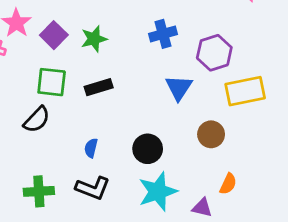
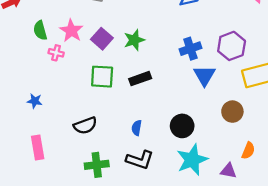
blue cross: (163, 34) -> (190, 49), moved
black semicircle: (37, 120) -> (85, 126), moved, turned 30

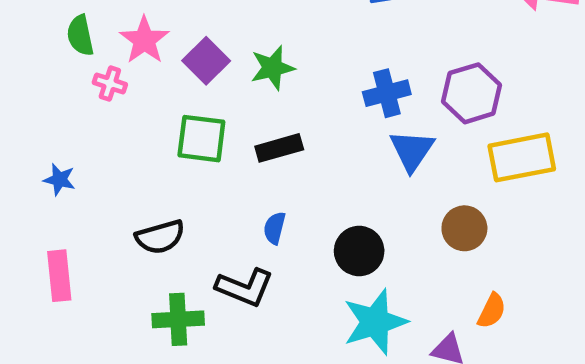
blue semicircle: (137, 128) -> (274, 228), moved
black L-shape: (140, 160) -> (245, 287), moved

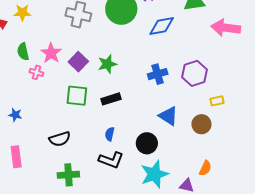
blue triangle: (412, 150) -> (168, 116), moved, turned -30
yellow rectangle: (522, 157) -> (217, 101), size x0.5
brown circle: (464, 228) -> (201, 124), moved
black L-shape: (245, 287) -> (111, 160), moved

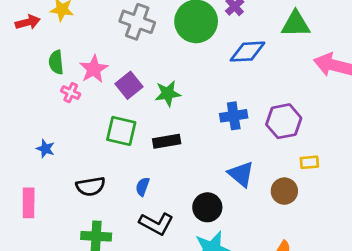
blue star: (15, 115) -> (45, 149), moved
blue semicircle: (110, 134) -> (143, 187), moved

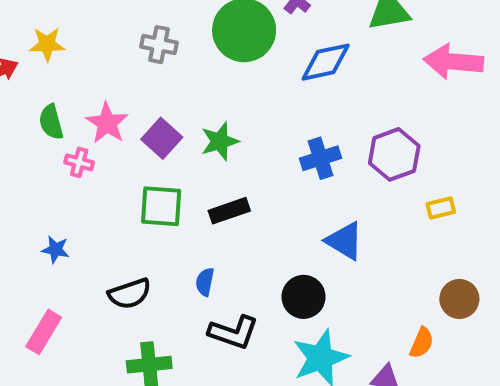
gray cross: (137, 22) -> (159, 45), size x0.7
brown circle: (284, 191) -> (459, 299), moved
pink rectangle: (29, 203) -> (44, 332), turned 40

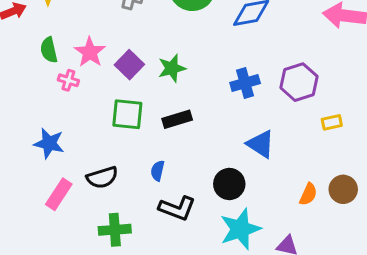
blue star: (56, 250) -> (49, 143), size x1.5
pink rectangle: (44, 332) -> (59, 194), moved
orange semicircle: (422, 343) -> (308, 194), moved

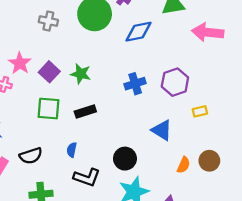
green star: (172, 68) -> (81, 74), turned 30
blue triangle: (261, 144) -> (162, 130), moved

